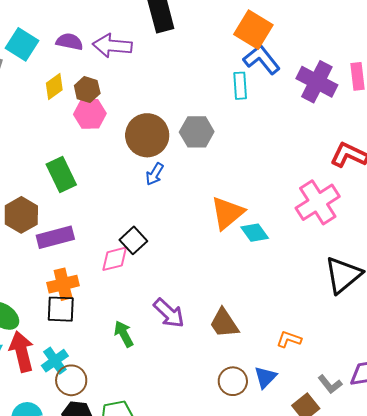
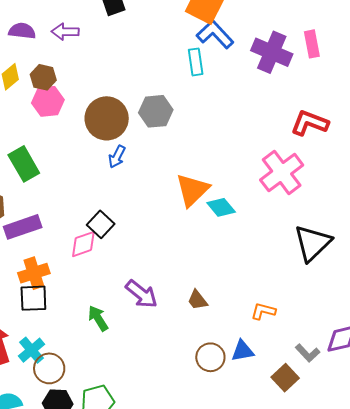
purple arrow: (112, 46) -> (65, 32), size x0.7
brown trapezoid: (224, 323) -> (197, 300), size x0.7
blue triangle: (265, 377) -> (243, 351), turned 40

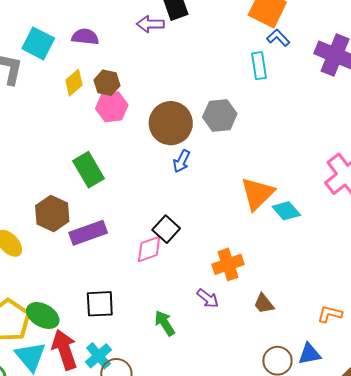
purple arrow: (65, 32) -> (150, 24), moved
blue L-shape: (215, 34) -> (278, 38), size x0.6
orange cross: (34, 273) -> (228, 264), moved
purple arrow: (142, 294) -> (208, 298), size x0.7

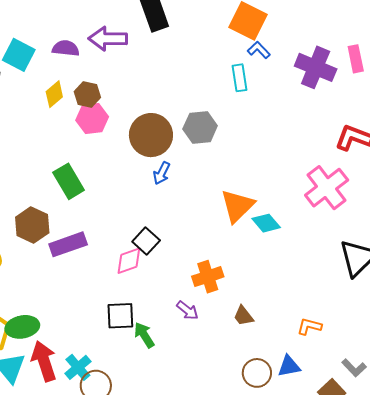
purple arrow: (150, 24) -> (108, 39), moved, size x1.4
black square: (100, 304) -> (120, 316), moved
green ellipse: (43, 315) -> (22, 327), turned -40

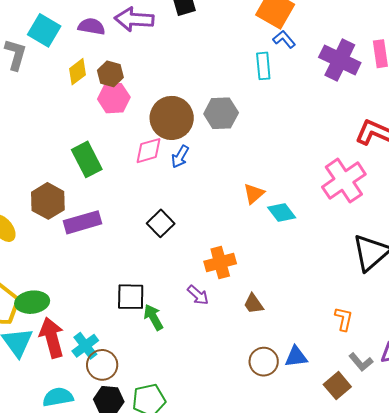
orange triangle: (237, 206) -> (254, 194), size x0.6
pink diamond: (129, 261) -> (148, 151), moved
orange L-shape: (309, 326) -> (344, 319), moved, turned 85

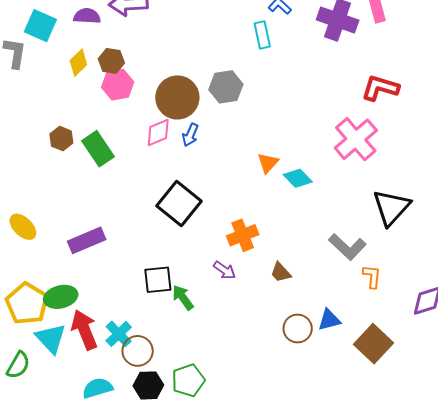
brown hexagon: (48, 201) -> (61, 139), moved, size x0.7
purple rectangle: (83, 222) -> (87, 240), moved
black square: (161, 223) -> (179, 204), size x1.6
gray L-shape: (361, 362) -> (347, 247), moved, size x1.5
brown square: (337, 386) -> (374, 344), size x1.4

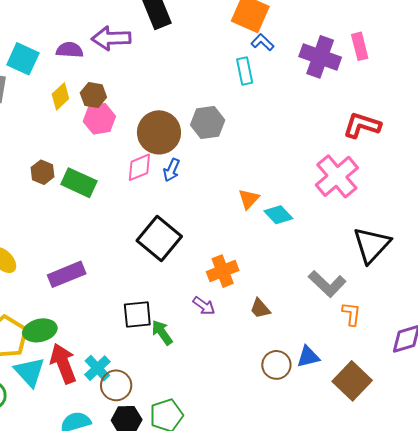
green rectangle: (98, 149) -> (79, 183), turned -32

